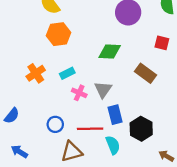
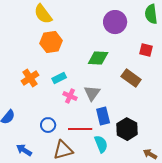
blue arrow: (19, 152) -> (24, 150), moved

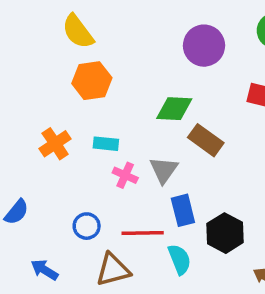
cyan rectangle: (59, 78) -> (106, 144), turned 32
brown rectangle: (131, 78) -> (206, 140), moved

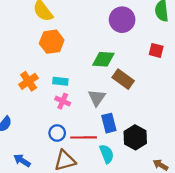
pink cross: (125, 175) -> (63, 101), moved
blue circle: (87, 226) -> (57, 133), moved

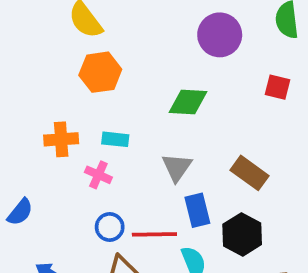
brown rectangle: (123, 79) -> (250, 173), moved
orange cross: (29, 81) -> (61, 139), turned 30
pink cross: (63, 101) -> (98, 175), moved

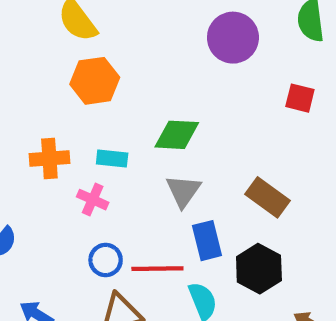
green diamond: (188, 102) -> (177, 135), moved

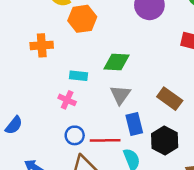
orange hexagon: (95, 81) -> (82, 19), moved
orange cross: (49, 159) -> (42, 45), moved

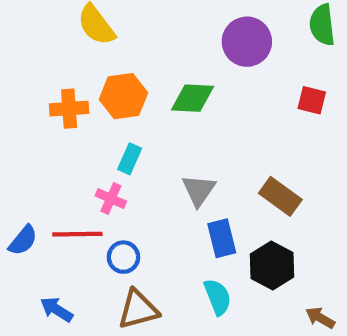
orange hexagon: (82, 19) -> (123, 96), moved
green diamond: (116, 62) -> (192, 98), moved
cyan rectangle: (78, 76) -> (130, 159), turned -72
red line: (105, 140) -> (77, 234), moved

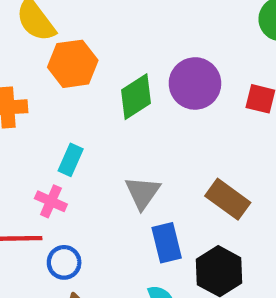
purple circle: (247, 42) -> (195, 83), moved
orange hexagon: (123, 96) -> (73, 64), moved
green diamond: (192, 98) -> (136, 97), turned -36

